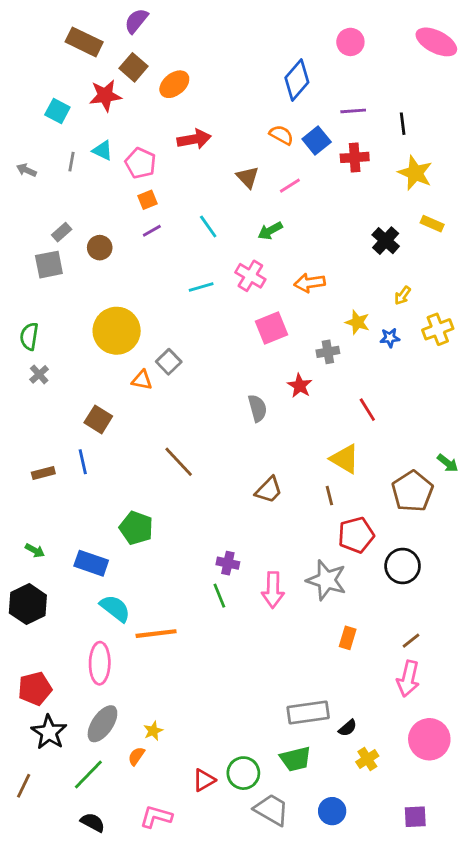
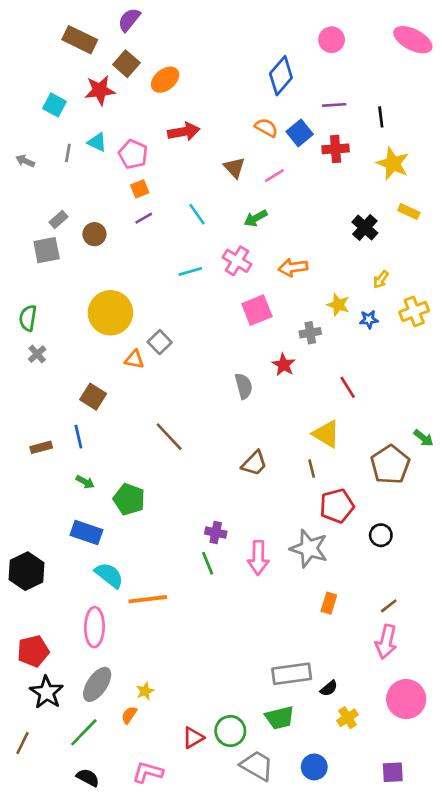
green arrow: (35, 550) -> (85, 482), moved
black circle: (403, 566) -> (381, 535), size x0.7

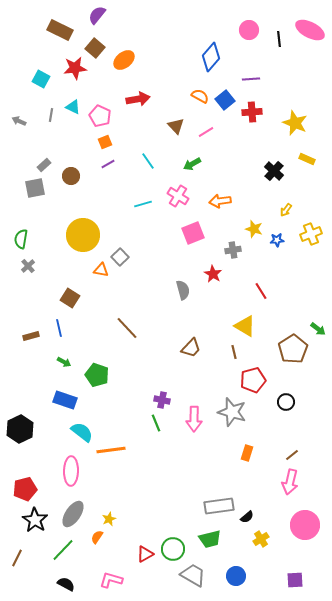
black line: (381, 117) -> (279, 39), moved

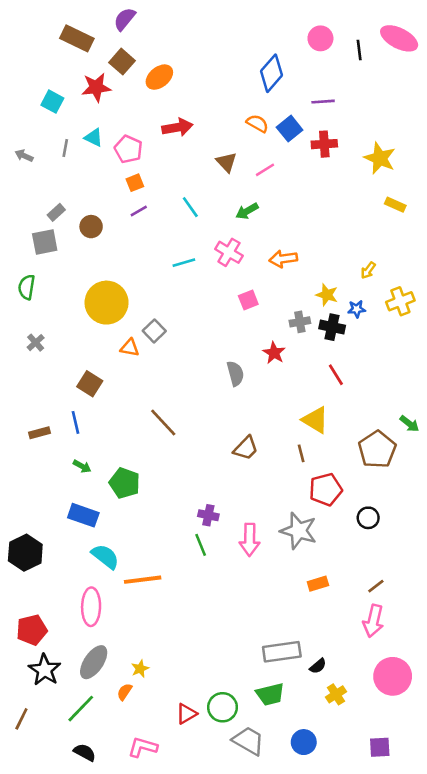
black cross: (274, 171) -> (332, 327), moved, turned -30
pink square: (193, 233) -> (248, 300), size x0.7
green semicircle: (21, 239) -> (27, 287), moved
orange rectangle: (247, 453) -> (318, 584), turned 56

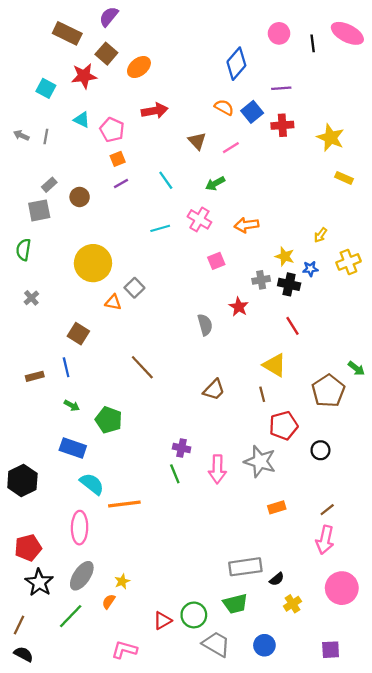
gray line: (65, 148) -> (46, 136), moved
black semicircle: (85, 752) -> (24, 654), moved

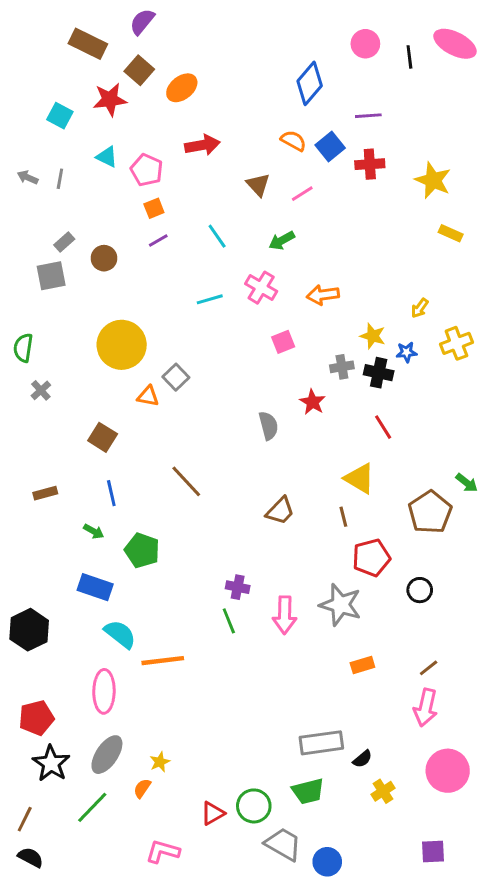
green semicircle: (24, 250) -> (23, 348), moved
blue line: (66, 367) -> (111, 493), moved
blue circle: (264, 645) -> (327, 862), moved

